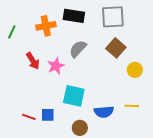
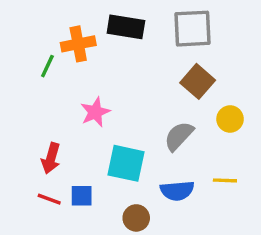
green line: (12, 32) -> (47, 66), moved
gray semicircle: (78, 49) -> (179, 136), moved
red arrow: (33, 61) -> (51, 158), moved, turned 48

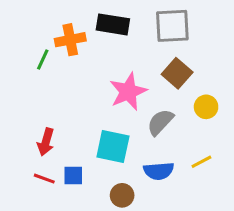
pink star: (95, 112) -> (128, 92), moved, size x1.4
yellow line: (225, 180) -> (201, 162), turned -30

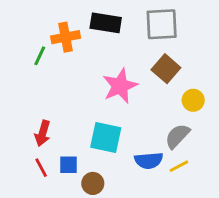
gray semicircle: (160, 122) -> (177, 136), moved
yellow line: (201, 162) -> (179, 166), moved
red line: (44, 179) -> (41, 168), turned 42
brown circle: (122, 195) -> (93, 183), moved

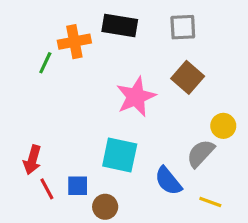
gray square: (162, 24) -> (183, 27), size x0.7
yellow circle: (193, 100) -> (223, 126), moved
red arrow: (43, 133) -> (32, 160), moved
blue semicircle: (149, 160) -> (168, 181), turned 56
yellow line: (179, 166) -> (210, 202), moved, turned 48

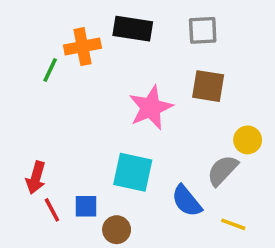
brown square: (188, 77) -> (208, 86), turned -32

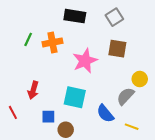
gray square: (203, 30) -> (114, 17), turned -30
orange cross: (82, 47) -> (52, 42), moved
red arrow: (36, 178) -> (33, 90), moved
red line: (52, 210) -> (13, 112), moved

